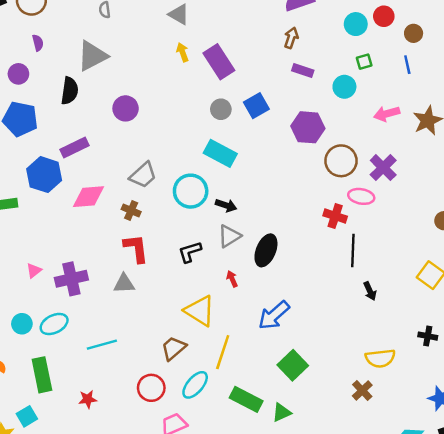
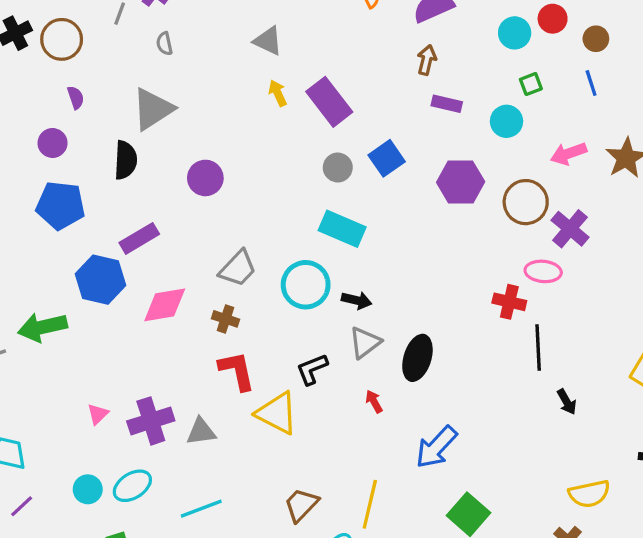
brown circle: (341, 161) -> (526, 202), moved
gray triangle: (124, 284) -> (201, 432), moved
yellow triangle: (200, 311) -> (277, 413), moved

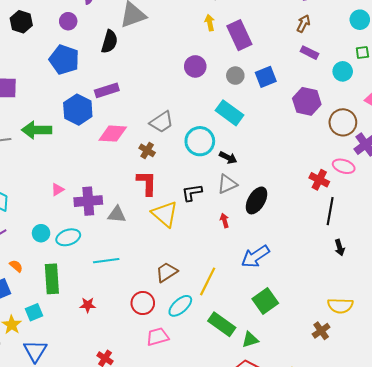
purple circle: (205, 178) -> (195, 66), moved

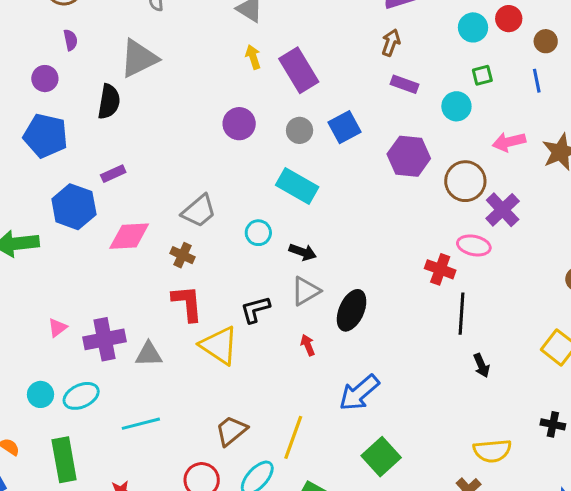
purple rectangle: (107, 90) -> (113, 174), size x0.7
cyan circle: (200, 141) -> (258, 233), size x0.6

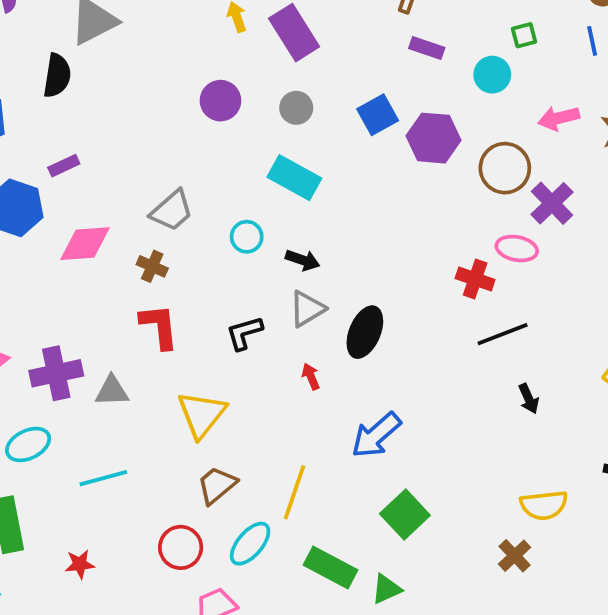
blue square: (345, 127) -> (378, 115), moved
black line: (461, 314) -> (503, 334), turned 66
yellow triangle: (219, 345) -> (202, 414), moved, turned 36

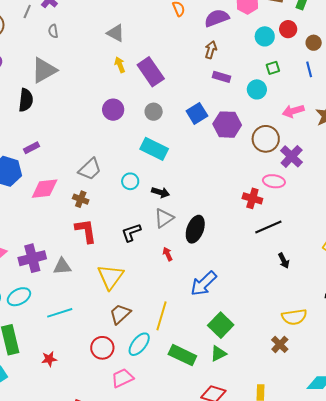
green triangle: (386, 589) -> (218, 353), moved

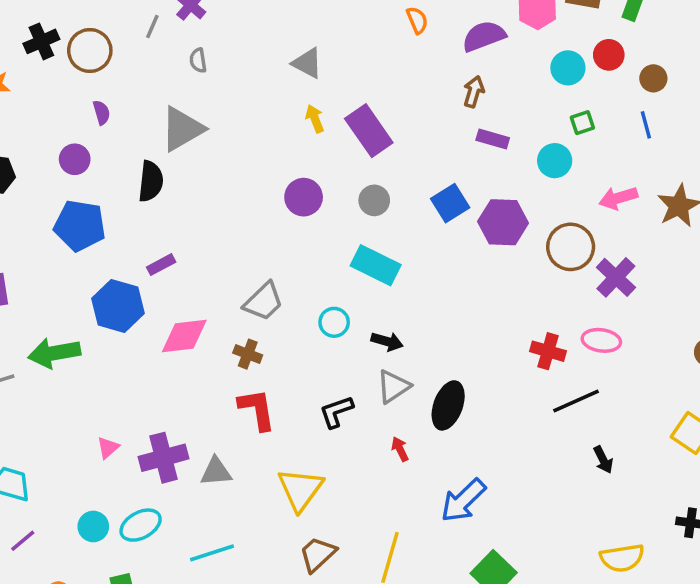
pink ellipse: (274, 181) -> (601, 340), moved

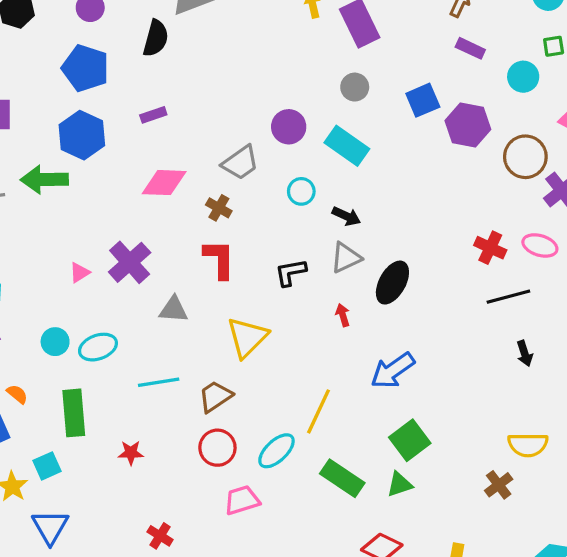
purple circle: (304, 197) -> (289, 127), moved
blue hexagon: (118, 306) -> (82, 135), moved
purple cross: (164, 458) -> (130, 262), moved, turned -36
brown trapezoid: (318, 554) -> (215, 396), moved

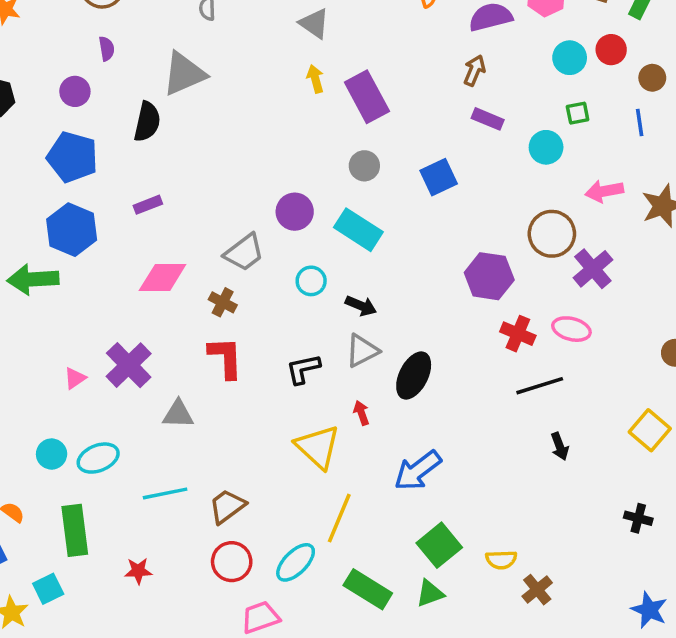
purple hexagon: (468, 125) -> (489, 276), moved
yellow triangle: (247, 337) -> (318, 447), moved, turned -30
yellow semicircle: (528, 445) -> (501, 560), moved, size x0.7

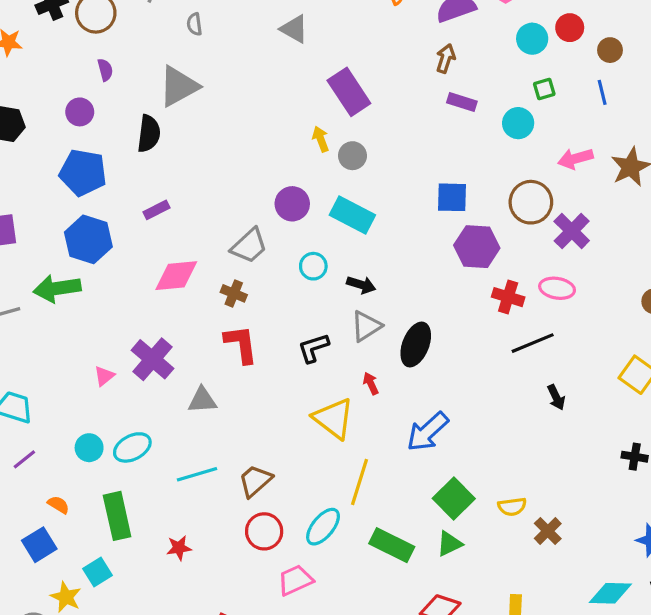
yellow arrow: (315, 79) -> (321, 139), moved
blue square: (439, 177) -> (452, 197), moved, turned 32

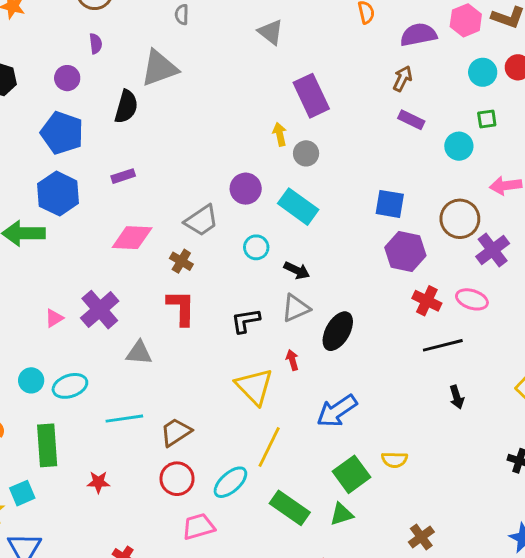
yellow semicircle: (512, 507) -> (395, 460), moved
brown cross: (548, 531) -> (421, 537), moved

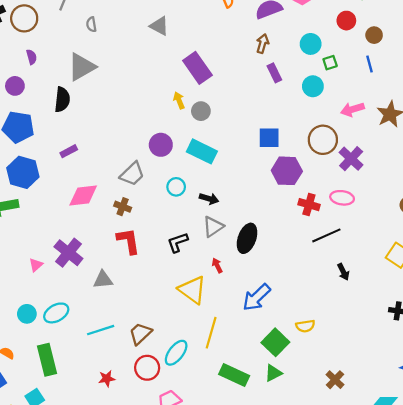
cyan circle: (483, 72) -> (311, 44), moved
purple rectangle: (411, 120) -> (274, 73), turned 48
red star: (98, 482) -> (107, 379), moved
cyan ellipse: (230, 482) -> (176, 353), moved

